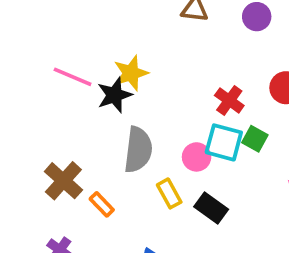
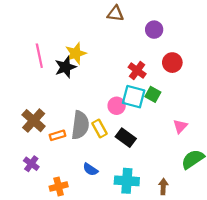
purple circle: (257, 17) -> (154, 30), moved
pink line: (73, 77) -> (39, 56), turned 55
gray semicircle: (138, 150) -> (80, 125), moved
orange rectangle: (102, 204) -> (57, 135), turned -63

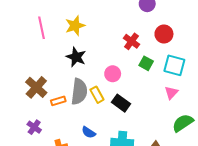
black star: (65, 67) -> (76, 57), moved, turned -30
cyan square: (134, 97) -> (174, 65), moved

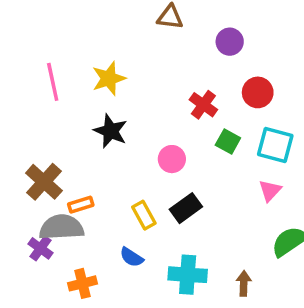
gray semicircle: (79, 92) -> (61, 227), moved, turned -100
yellow rectangle: (97, 95) -> (144, 215), moved
black rectangle: (121, 103) -> (186, 208), turned -72

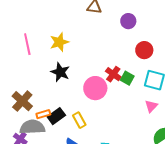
red cross: (203, 105) -> (113, 74), moved
pink circle: (172, 159) -> (95, 88), size x1.5
black rectangle: (186, 208) -> (56, 116), moved

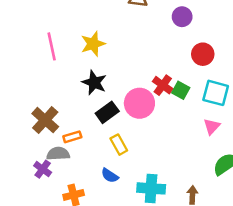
black rectangle: (56, 116) -> (107, 112), moved
gray semicircle: (32, 127) -> (58, 154), size x0.7

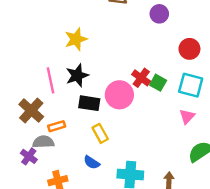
pink line: (52, 46) -> (51, 80), moved
red circle: (203, 54) -> (189, 49), moved
black star: (94, 83) -> (77, 75), turned 30
black rectangle: (107, 112) -> (89, 103), turned 45

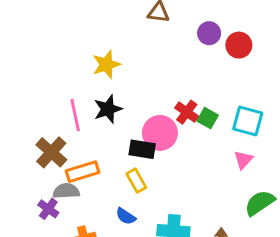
red circle: (189, 49) -> (239, 45), moved
black rectangle: (89, 103) -> (142, 149), moved
orange rectangle: (57, 126) -> (83, 172), size x1.5

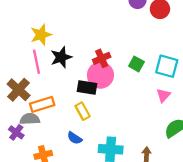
yellow star: (106, 64) -> (41, 35), moved
red cross: (187, 112) -> (102, 58), moved, turned 30

